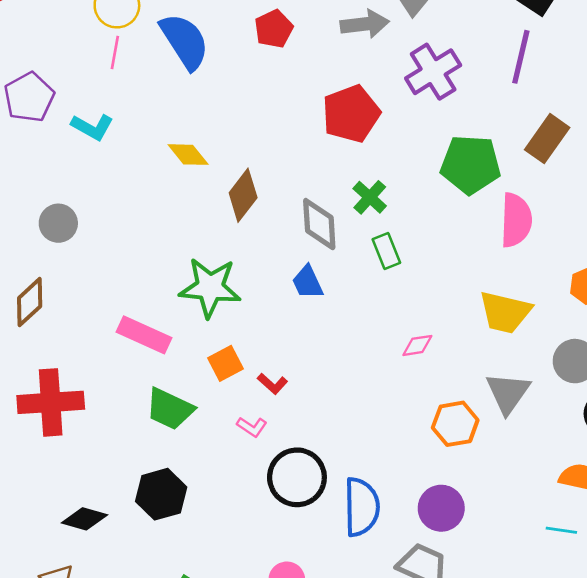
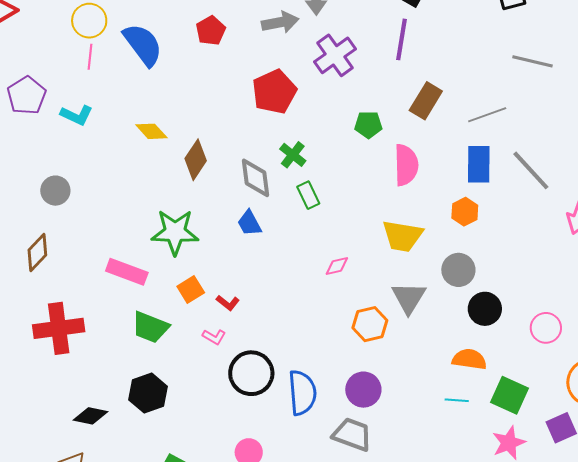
green pentagon: (471, 164) -> (368, 125), size x0.6

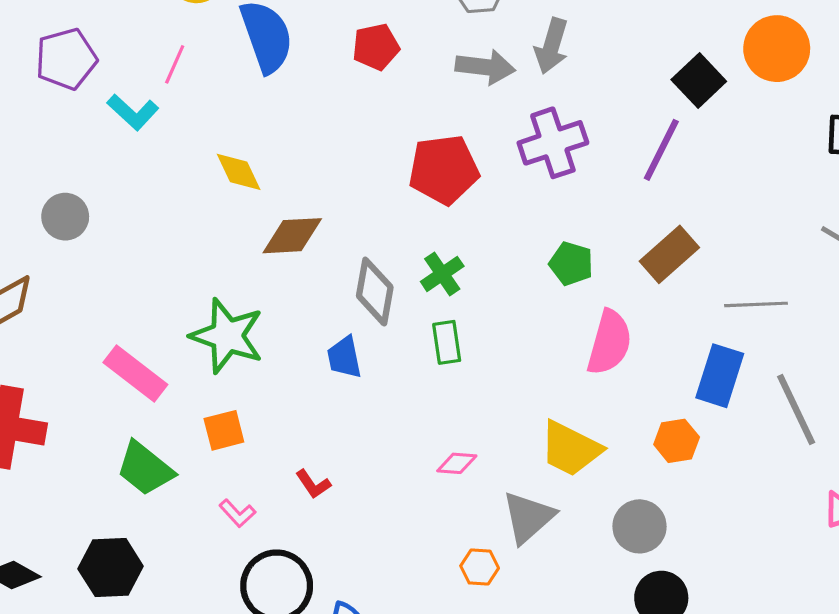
pink line: (90, 57) -> (175, 64), moved
brown diamond: (196, 160) -> (292, 236), turned 36
gray triangle: (409, 298) -> (528, 517), moved
red L-shape: (228, 303) -> (313, 484), moved
orange hexagon: (370, 324) -> (480, 567), size x0.7

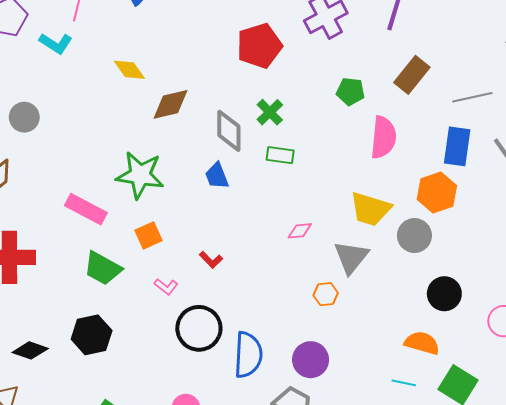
green rectangle: (447, 342) -> (280, 155), turned -64
orange hexagon: (677, 441) -> (437, 192), size x1.4
gray circle: (639, 526) -> (414, 236), moved

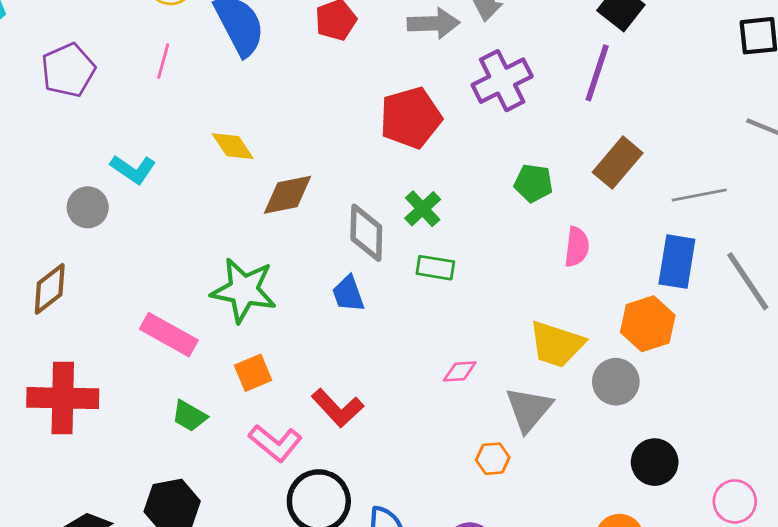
cyan L-shape: (56, 43) -> (133, 169), moved
pink semicircle: (383, 137) -> (577, 247), size x0.7
red L-shape: (211, 260) -> (338, 408), size x1.6
green trapezoid: (103, 268) -> (189, 416), size x0.7
pink L-shape: (166, 287) -> (275, 443), size x1.6

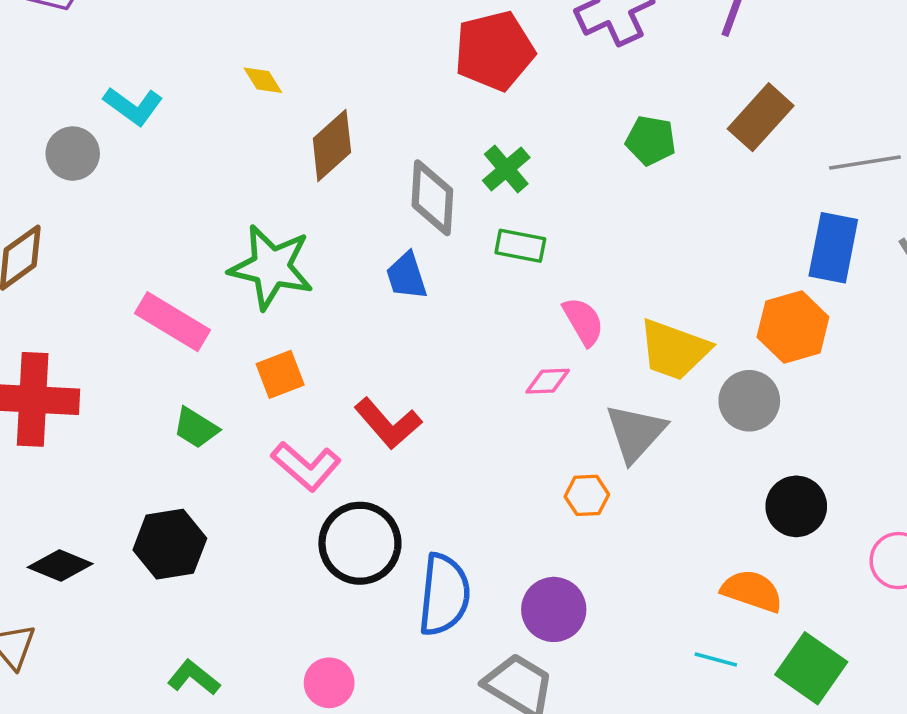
yellow diamond: (233, 146) -> (263, 80), size x0.7
brown diamond: (288, 195) -> (332, 145), turned -32
pink semicircle: (577, 247) -> (583, 321), moved, turned -39

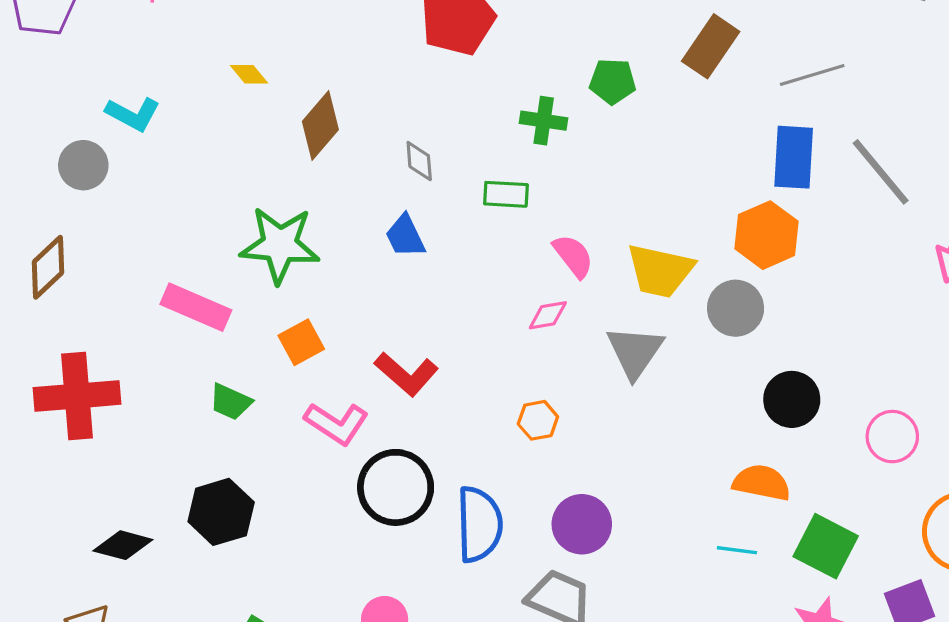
green cross: (506, 169) -> (544, 121), moved, turned -33
gray diamond: (432, 198) -> (419, 161), size x0.6
orange hexagon: (587, 495) -> (538, 420), moved

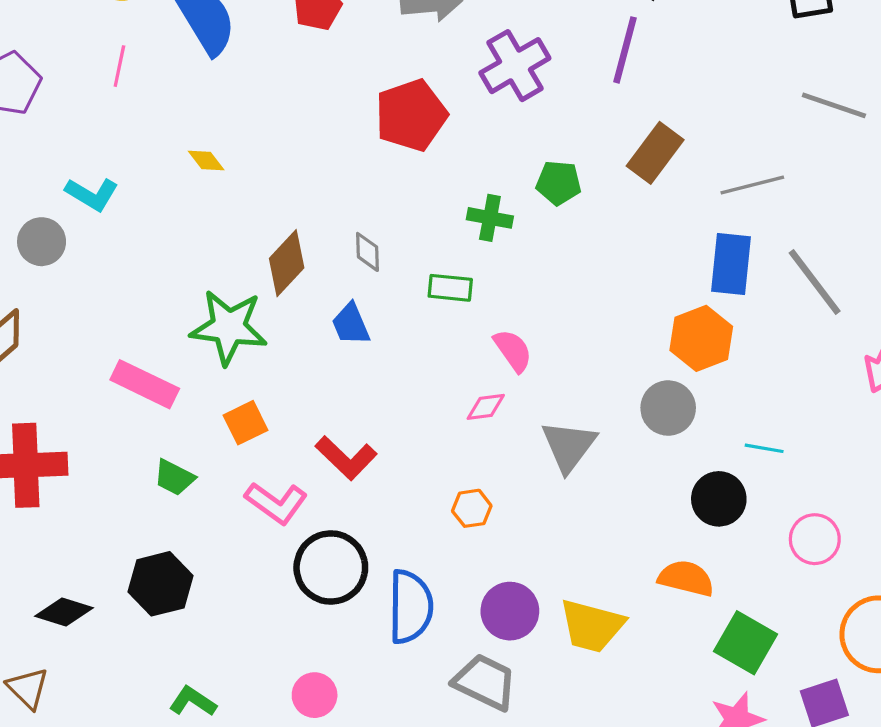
brown diamond: (320, 126) -> (287, 263), moved
yellow trapezoid: (660, 271) -> (592, 626), moved
cyan line: (737, 550) -> (764, 448), moved

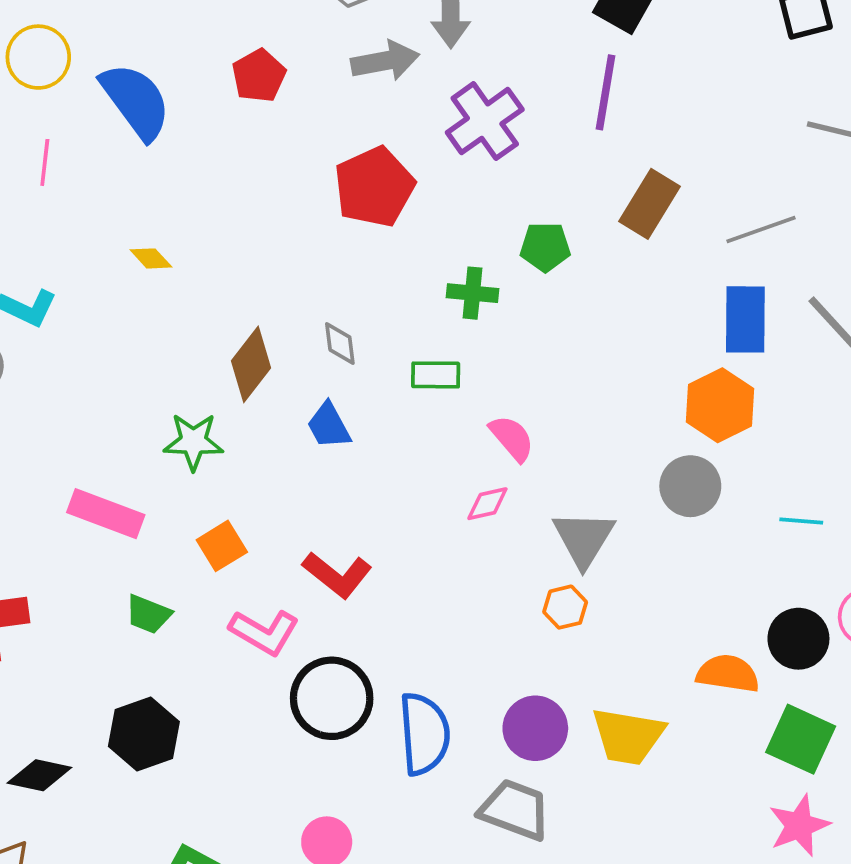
green star: (229, 327) -> (193, 442), size x0.7
black circle: (719, 499) -> (798, 639), moved
orange hexagon: (472, 508) -> (565, 607), moved

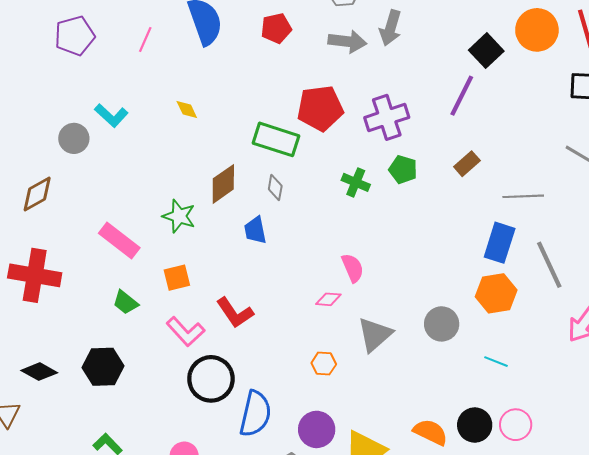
purple cross: (485, 121) -> (387, 117), moved
brown rectangle: (650, 204) -> (467, 164), size x0.7
green rectangle: (436, 375) -> (276, 139), moved, size x1.6
orange hexagon: (720, 405) -> (496, 293), moved
orange hexagon: (565, 607) -> (324, 364), moved

